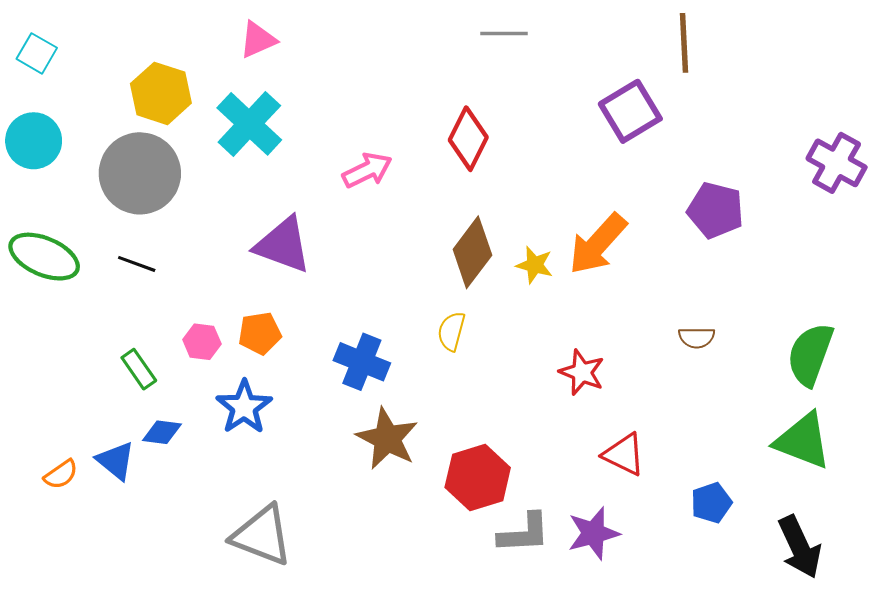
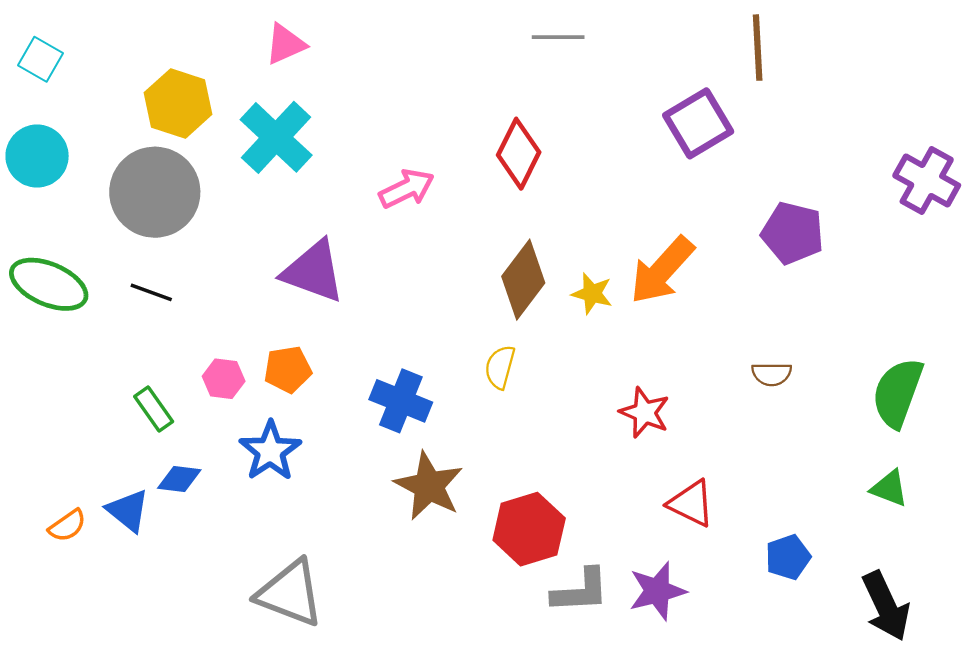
green triangle: (803, 441) -> (889, 488), size x0.6

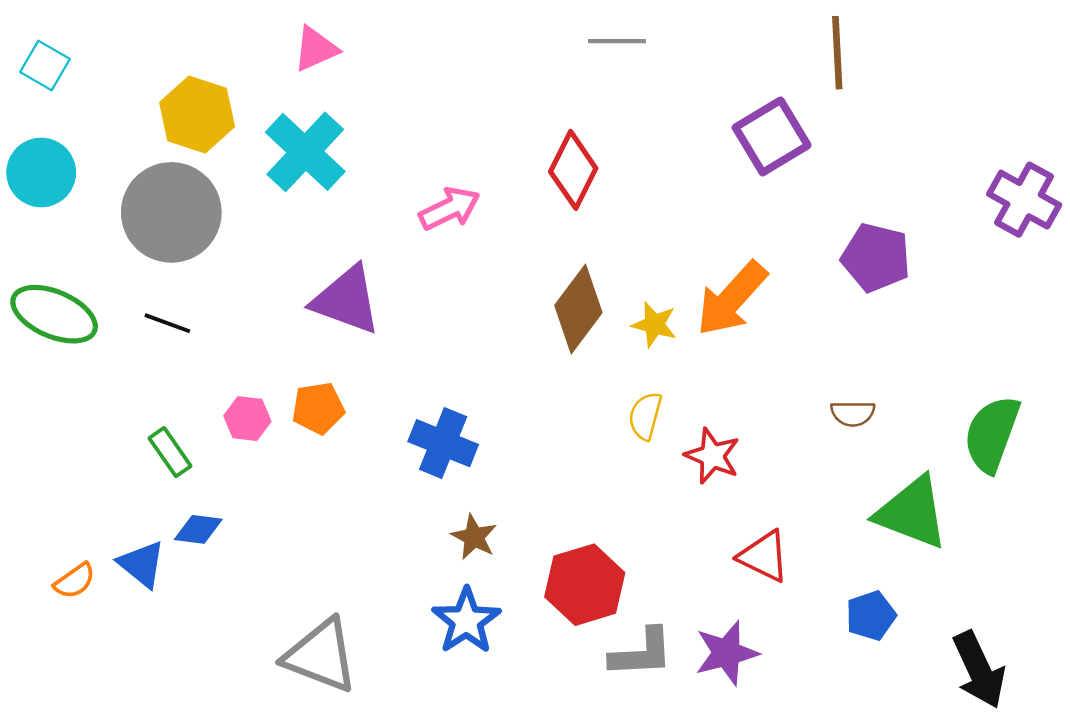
yellow semicircle: (500, 367) -> (645, 416), moved
blue star: (270, 451) -> (466, 621), moved
brown star: (429, 486) -> (474, 537), size x0.6
green triangle: (889, 488) -> (912, 513), moved, size x1.8

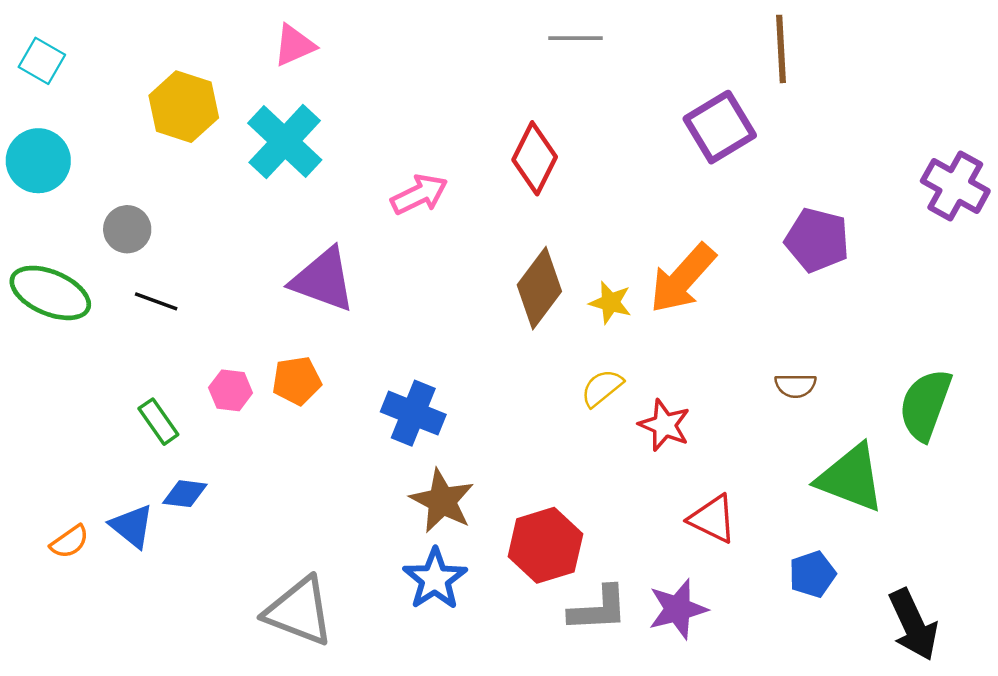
gray circle: (171, 212) -> (127, 229), moved, size x0.5
yellow semicircle: (645, 416) -> (602, 388), turned 36
brown star: (474, 537) -> (442, 501), size x1.5

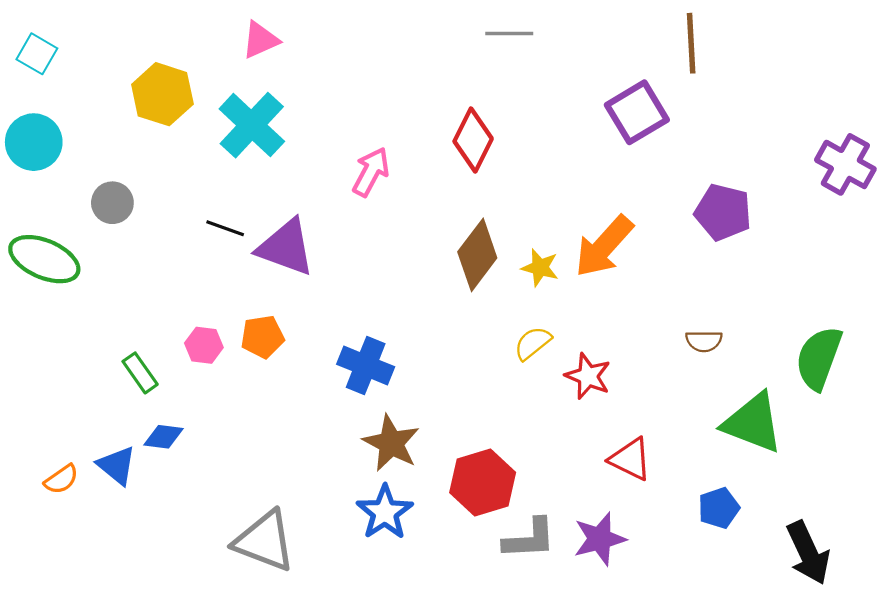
pink arrow: (419, 194) -> (371, 172), turned -36
black line: (156, 301) -> (225, 228), moved

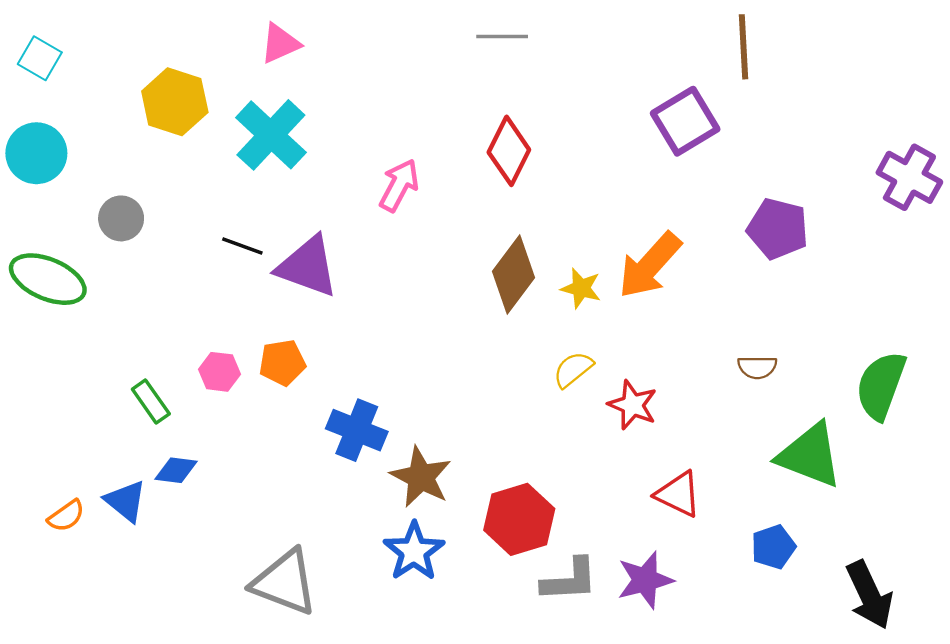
gray line: (509, 34) -> (502, 37), moved
blue cross: (366, 365) -> (357, 430), moved

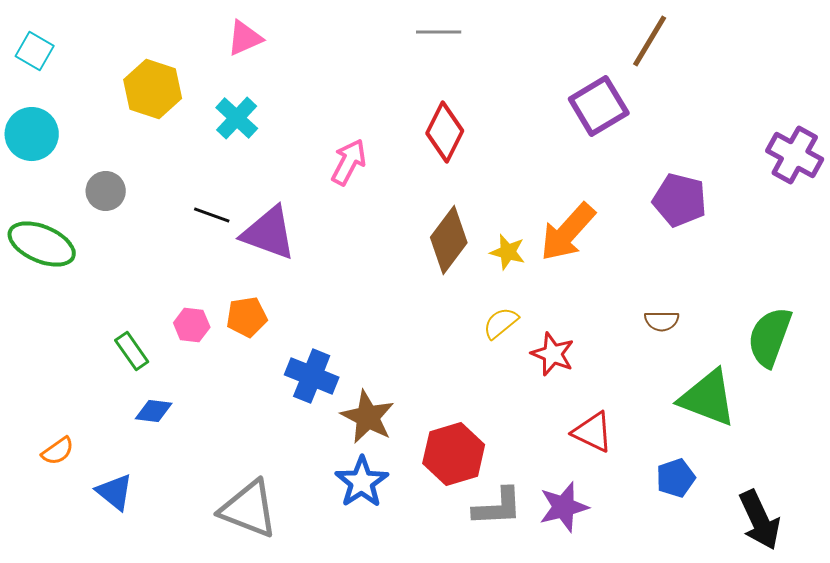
brown line: (743, 47) -> (650, 41), turned 34
cyan cross: (271, 135) -> (237, 118), size x0.7
blue triangle: (126, 501) -> (115, 492), moved

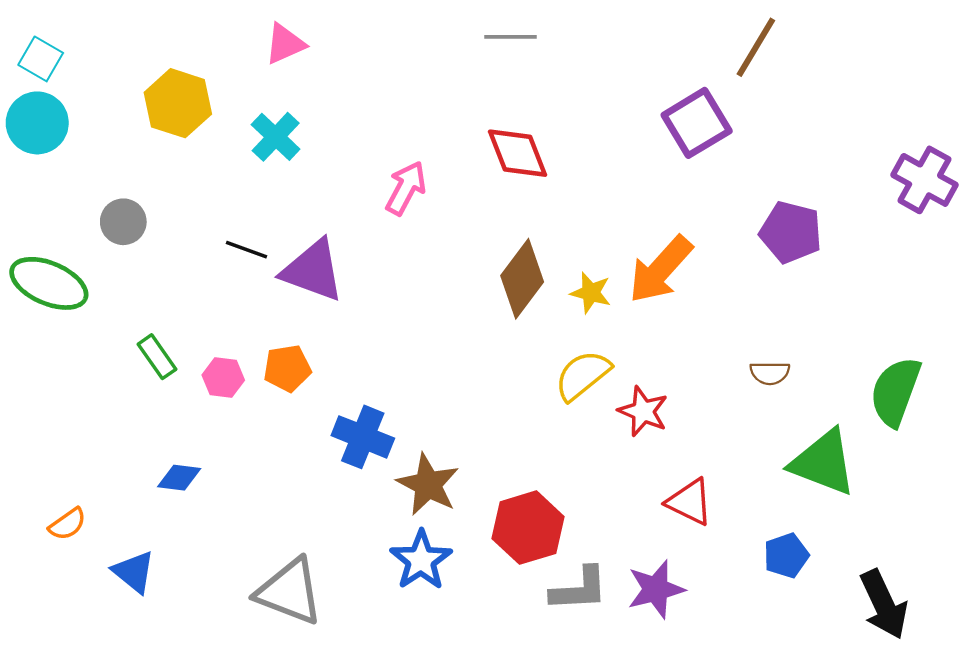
red diamond: (445, 132) -> (517, 153), turned -48
cyan circle: (32, 134) -> (37, 123), moved
yellow semicircle: (501, 323) -> (583, 375), size x1.4
green rectangle: (132, 351) -> (157, 357), moved

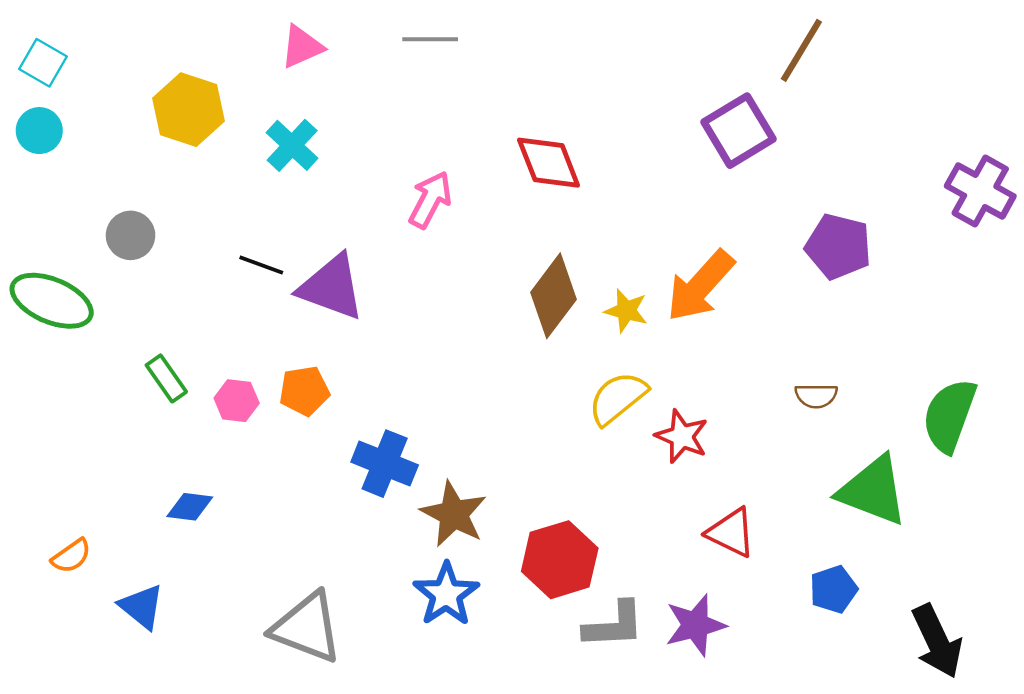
gray line: (511, 37) -> (430, 39), moved
cyan circle: (37, 123) -> (39, 131), size x0.7

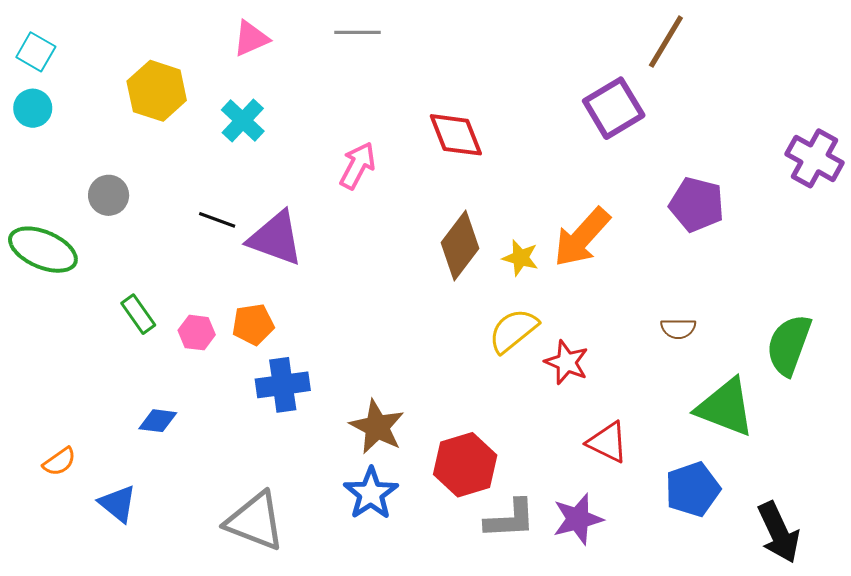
blue cross: (385, 464) -> (283, 385), moved, turned -30
blue pentagon: (833, 589) -> (693, 489), size x1.4

